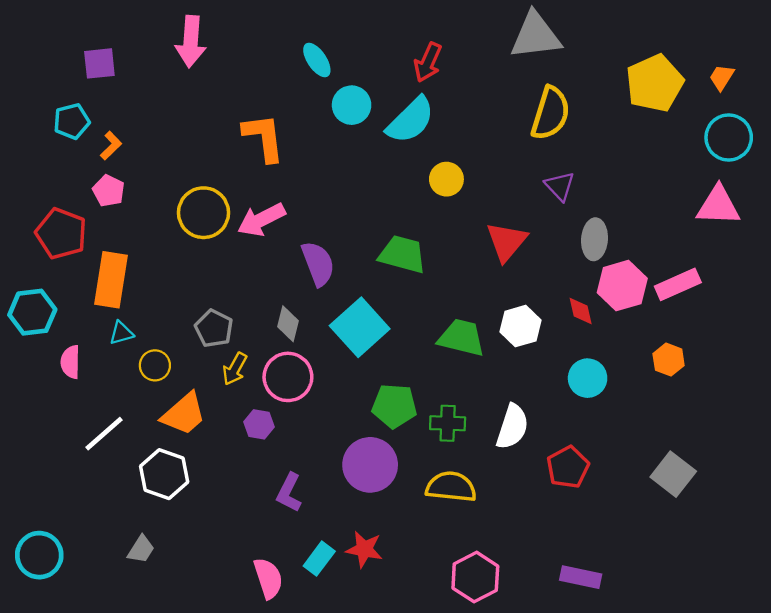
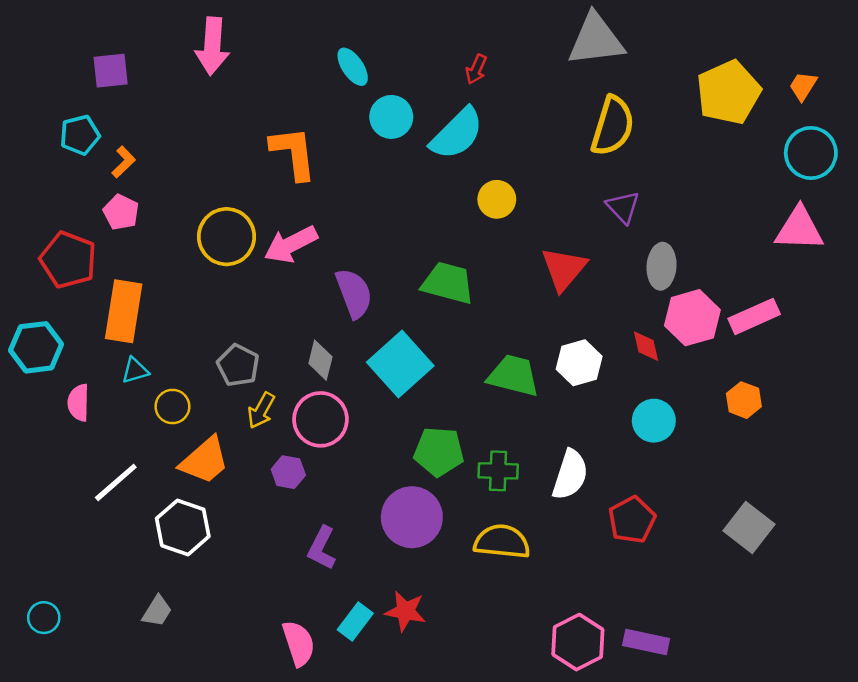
red arrow: (428, 62) -> (476, 69), size x0.7
cyan circle: (39, 555) -> (44, 618), size x0.6
pink hexagon: (475, 577) -> (578, 642), moved

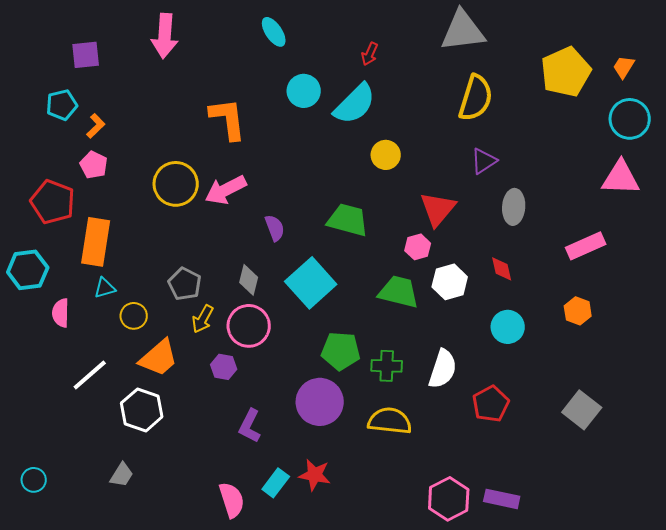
cyan ellipse: (353, 67) -> (274, 32), moved
purple triangle: (623, 207) -> (484, 161), turned 40
purple semicircle: (354, 293) -> (275, 228), size x0.7
pink hexagon: (692, 318) -> (418, 247), moved, size x0.6

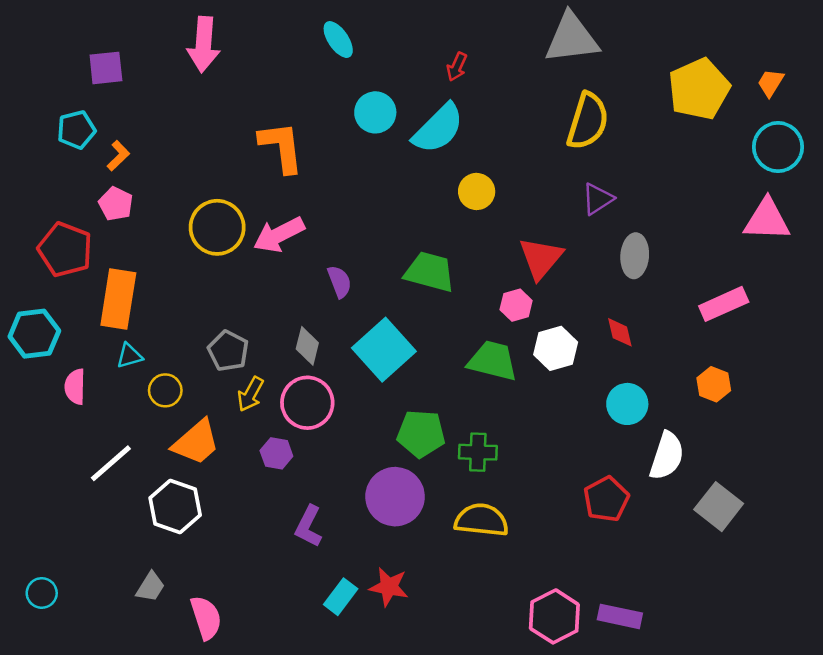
white semicircle: (443, 369) -> (667, 456), moved
pink semicircle: (232, 500) -> (206, 618), moved

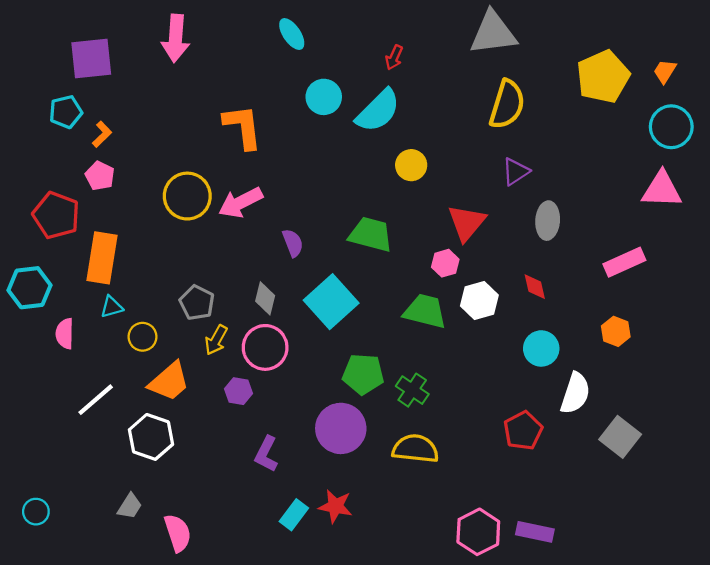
purple square: (106, 68) -> (91, 59), size x1.4
green cross: (478, 452) -> (412, 390), turned 32

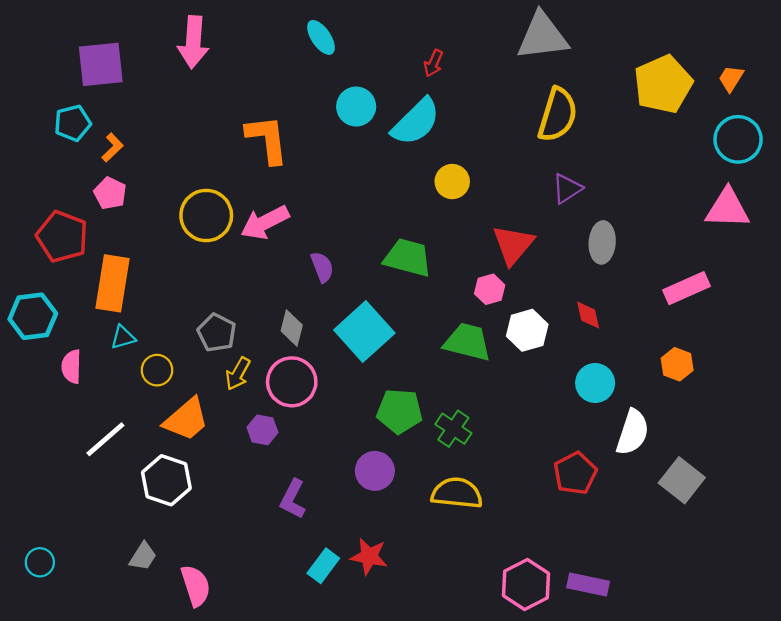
purple circle: (341, 428) -> (375, 471), size x0.7

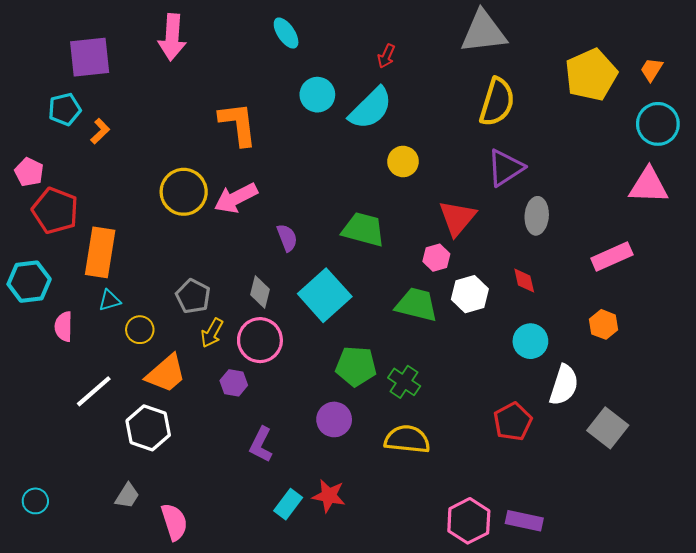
purple triangle: (567, 189) -> (505, 168), size x1.4
pink pentagon: (110, 193) -> (29, 172), moved

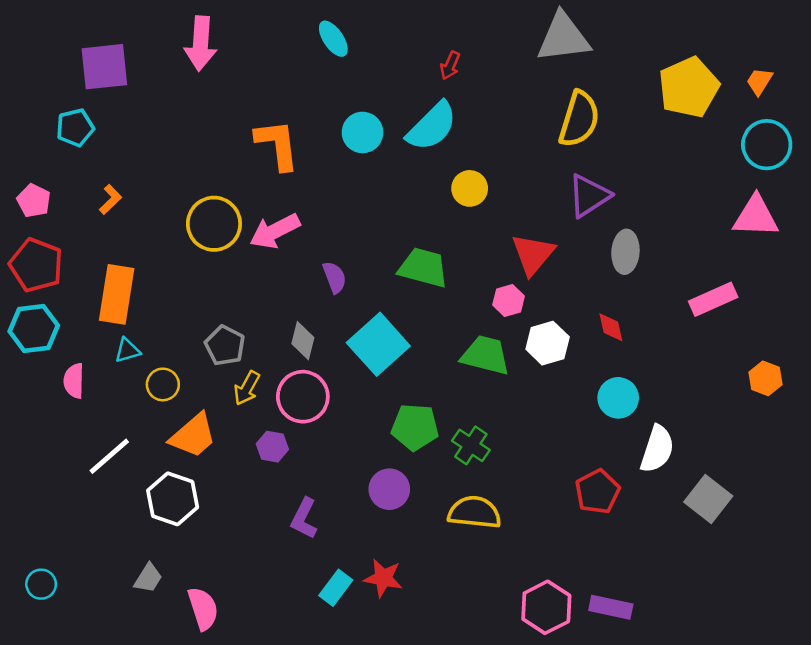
cyan circle: (317, 95) -> (362, 132), moved
orange L-shape: (100, 131) -> (110, 199), moved
red pentagon: (55, 211) -> (36, 265), moved
orange hexagon: (604, 324) -> (765, 378), moved

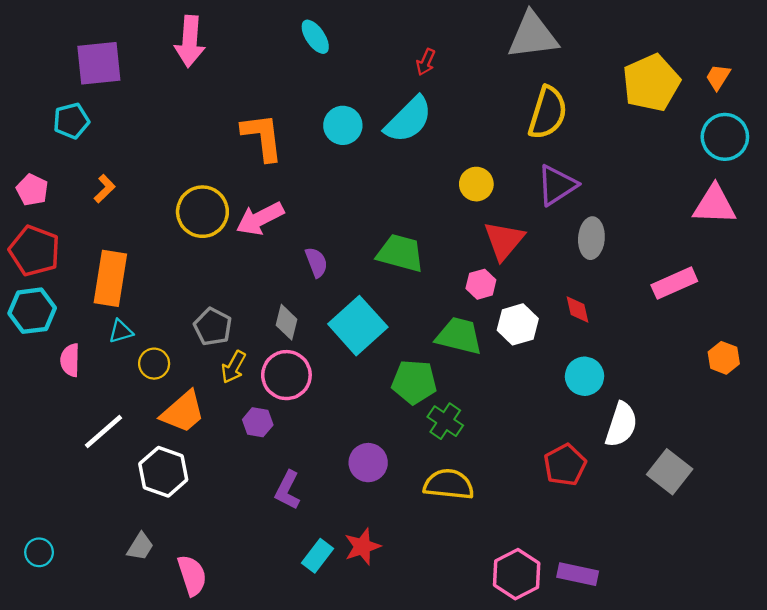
yellow circle: (470, 188) -> (476, 184), moved
green pentagon: (415, 427) -> (414, 382), moved
red star: (383, 578) -> (362, 547), turned -30

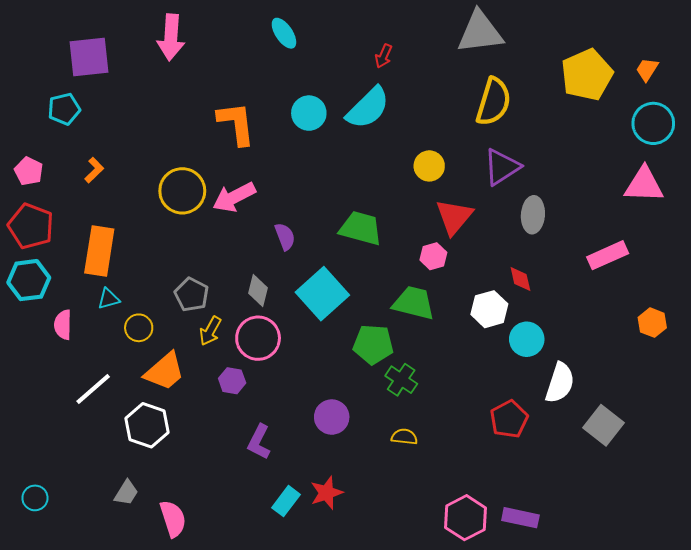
white hexagon: (518, 324) -> (489, 309), moved
yellow semicircle: (449, 484) -> (404, 437), size x0.6

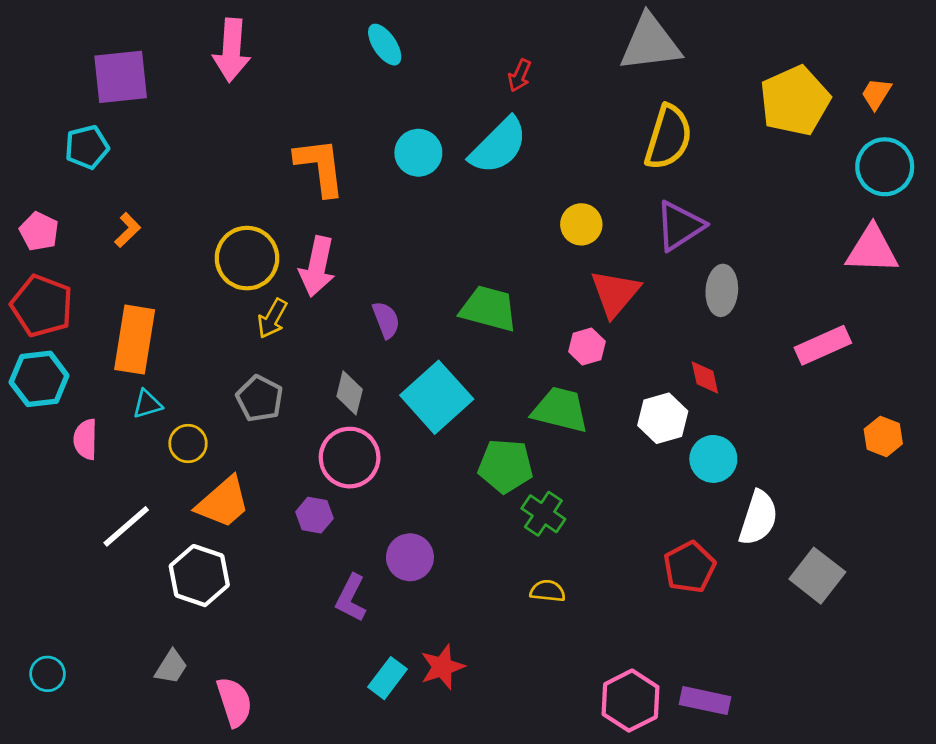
pink arrow: (234, 197) -> (317, 267), turned -51
yellow arrow: (210, 331) -> (272, 318), moved
purple circle: (332, 417) -> (410, 557), moved

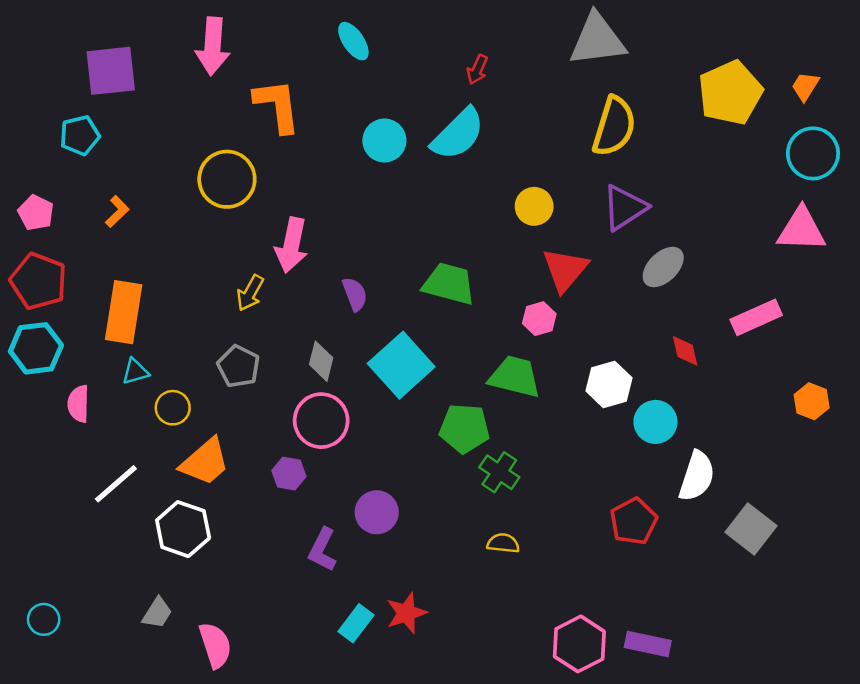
orange L-shape: (320, 167) -> (277, 106), moved
yellow circle: (247, 258) -> (227, 179), moved
gray ellipse: (722, 290) -> (663, 267), turned 42
red diamond: (705, 377) -> (685, 351), moved

